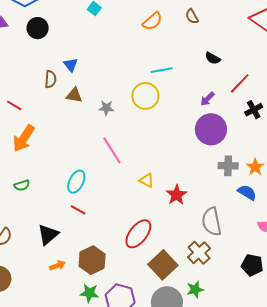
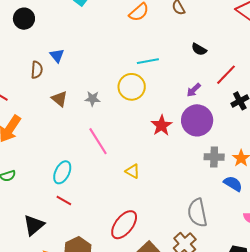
brown triangle: (74, 95) -> (59, 99), moved, turned 30
red star: (177, 195) -> (162, 125), moved

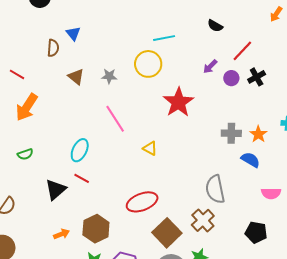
purple circle: (197, 120) -> (231, 78), moved, size x0.5
red star: (162, 125) -> (178, 102), size x1.4
black triangle: (34, 225) -> (56, 190), moved
red ellipse: (124, 225) -> (142, 202), turned 32

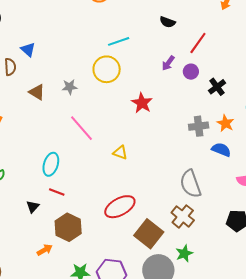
black cross: (257, 77) -> (217, 87), moved
red star: (178, 102) -> (142, 103), size x0.7
black triangle: (56, 190) -> (33, 207), size x0.6
brown hexagon: (96, 229) -> (68, 227), moved

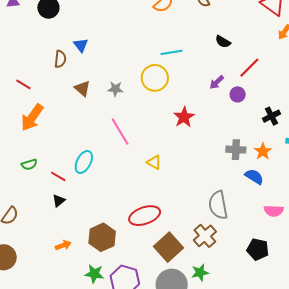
black cross: (217, 87) -> (272, 116), moved
red line: (57, 192) -> (58, 176), moved
brown hexagon: (68, 227) -> (102, 237), moved

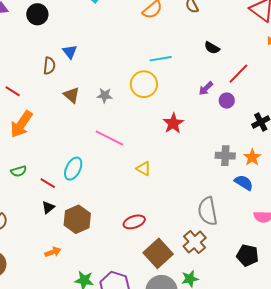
pink line: (120, 132) -> (109, 138), turned -32
red ellipse: (145, 216) -> (134, 222), size x0.7
brown hexagon: (102, 237) -> (77, 219), moved

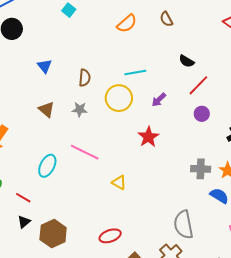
brown semicircle: (49, 66) -> (85, 78), moved
red line: (238, 74) -> (198, 85), moved
purple arrow: (206, 88) -> (159, 100), moved
cyan ellipse: (73, 169) -> (47, 166), moved

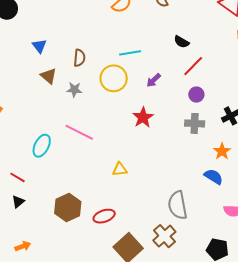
brown triangle: (47, 109) -> (49, 76), moved
gray cross: (201, 169) -> (195, 123), moved
yellow triangle: (119, 182) -> (120, 169), moved, turned -35
brown hexagon: (53, 234) -> (68, 207), moved

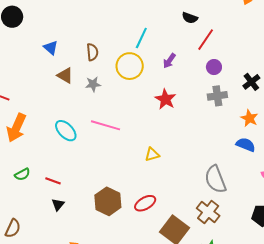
cyan line: (130, 53) -> (141, 38), turned -45
cyan ellipse: (42, 146) -> (66, 131), moved, turned -60

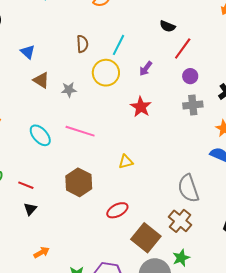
brown semicircle: (92, 52) -> (82, 44), moved
brown hexagon: (108, 201) -> (79, 182), moved

